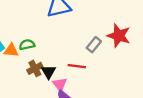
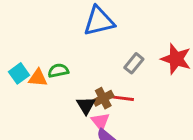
gray rectangle: (94, 45) -> (134, 63), moved
brown cross: (35, 68) -> (103, 98), moved

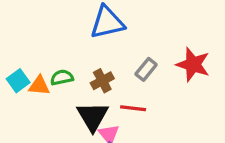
brown cross: (103, 98) -> (102, 81), moved
black triangle: (86, 105) -> (93, 116), size x1.5

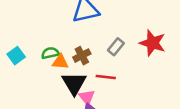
orange triangle: (39, 86) -> (60, 62), moved

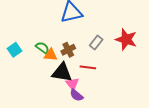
green semicircle: (50, 53) -> (42, 48), turned 48
black triangle: (74, 83) -> (62, 72), turned -50

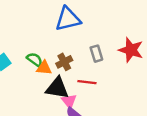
gray rectangle: (96, 43) -> (96, 54), turned -56

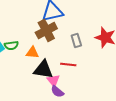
green semicircle: (35, 59) -> (11, 46), moved, turned 136
brown cross: (64, 62) -> (46, 31), moved, size x1.5

